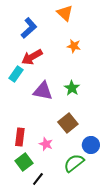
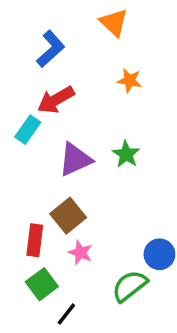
purple triangle: (43, 91) -> (75, 159), turned -35
brown square: (68, 123) -> (68, 216), moved

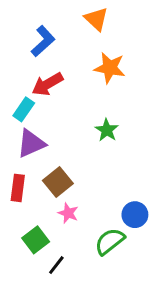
orange star: (130, 80) -> (110, 68), size x1.5
purple triangle: (75, 159) -> (31, 143), moved
red rectangle: (35, 240) -> (18, 188), moved

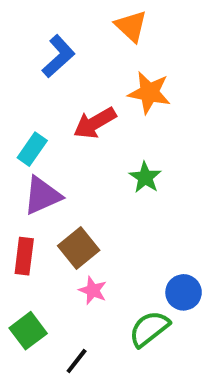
red arrow: (47, 84) -> (95, 123), moved
green square: (36, 240) -> (28, 331), moved

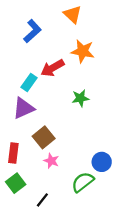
cyan rectangle: (32, 149) -> (29, 83), moved
green star: (145, 177) -> (80, 98), turned 30
red rectangle: (24, 256) -> (13, 153), moved

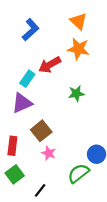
orange triangle: (73, 14) -> (78, 21), moved

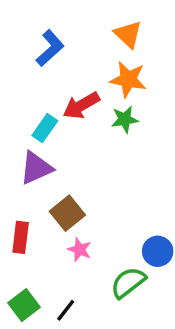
green star: (76, 94) -> (125, 119), moved
green square: (15, 174) -> (24, 305), moved

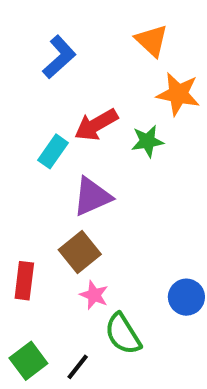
orange star: (128, 79) -> (178, 94), moved
purple triangle: (36, 168) -> (92, 197), moved
green semicircle: (128, 283) -> (123, 334), moved, turned -84

